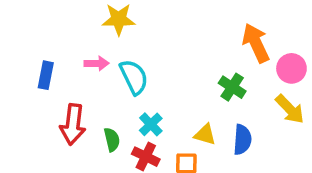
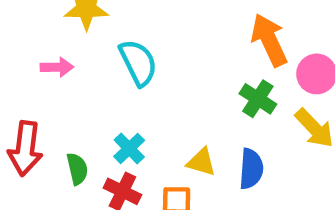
cyan semicircle: (134, 77) -> (138, 63), moved
green cross: (232, 87) -> (258, 99), moved

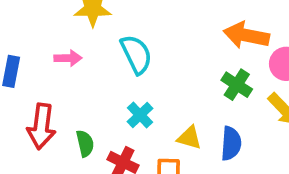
orange arrow: (269, 40) -> (246, 35), turned -54
cyan cross: (129, 148) -> (140, 115), moved

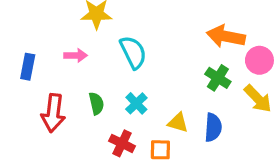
green semicircle: (85, 143) -> (96, 103), moved

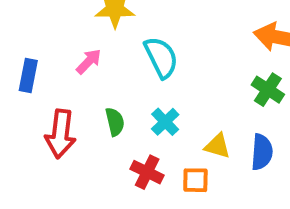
pink arrow: (76, 56) -> (89, 61), turned -45

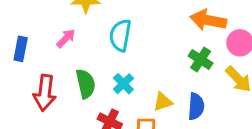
cyan semicircle: (161, 57) -> (120, 35), turned -144
green semicircle: (115, 122) -> (86, 84), size x1.4
yellow triangle: (218, 146) -> (163, 102), turned -35

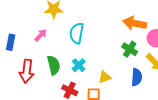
blue semicircle: (196, 106) -> (137, 77), moved

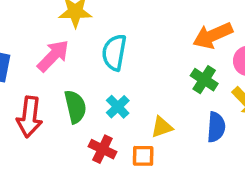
orange arrow: (135, 23) -> (213, 35), turned -35
pink arrow: (41, 35) -> (53, 56), size x1.5

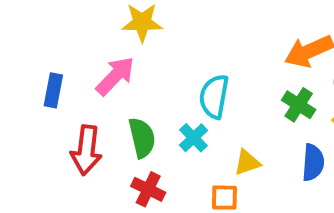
cyan semicircle: (114, 52) -> (214, 97), moved
red cross: (102, 149) -> (148, 189), moved

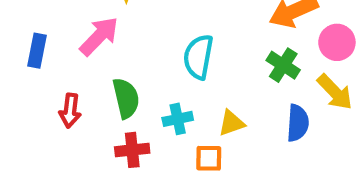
cyan cross: (194, 138) -> (178, 119), moved, turned 32
red arrow: (86, 150) -> (70, 111), size x0.7
red cross: (148, 189) -> (132, 150), turned -32

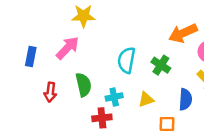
green cross: (283, 65) -> (161, 65), moved
red cross: (132, 150) -> (102, 118), moved
orange square: (209, 158) -> (167, 124), moved

